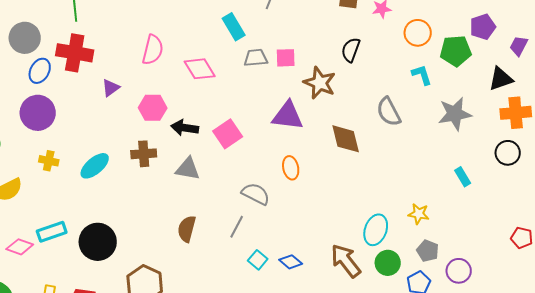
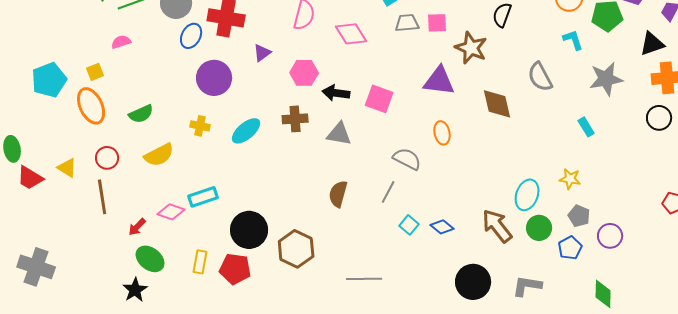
purple circle: (38, 113) -> (214, 78), moved
pink square: (228, 134) -> (379, 99), turned -36
cyan rectangle: (463, 177) -> (586, 127), moved
black circle: (98, 242) -> (249, 230), moved

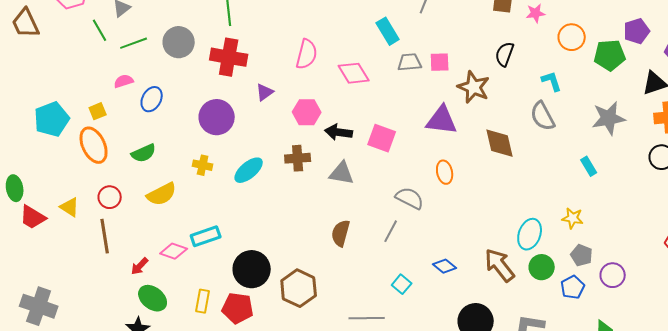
blue ellipse: (191, 36) -> (152, 99), moved
cyan L-shape: (573, 40) -> (552, 81), moved
cyan square: (409, 225) -> (402, 284), moved

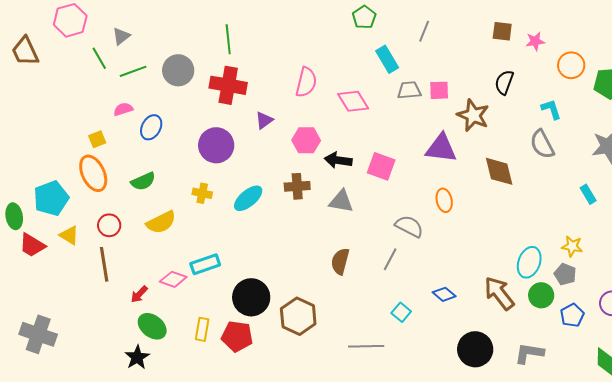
cyan pentagon: (52, 119) -> (51, 198), moved
gray pentagon: (582, 255) -> (565, 274), moved

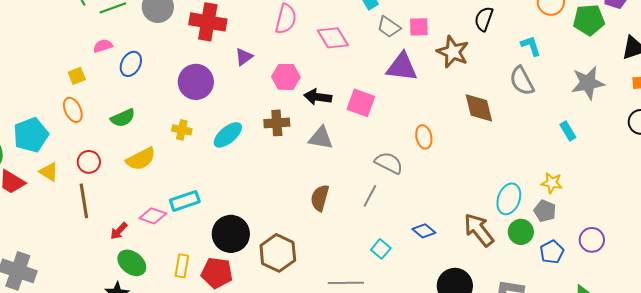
gray trapezoid: (409, 90) -> (389, 27), turned -140
purple triangle: (441, 148) -> (402, 67), moved
orange ellipse: (93, 173) -> (73, 110), size x0.7

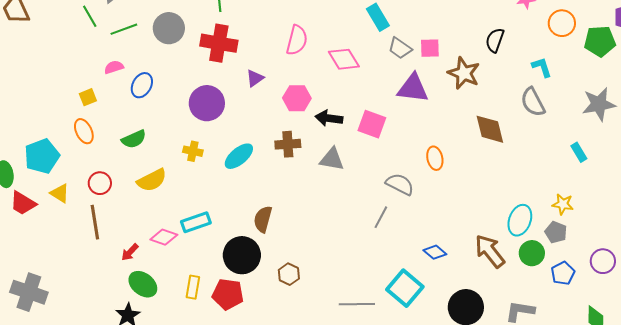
brown semicircle: (320, 198) -> (263, 219), moved
cyan square: (381, 249) -> (405, 288), moved, size x1.8
brown hexagon: (278, 253) -> (289, 274), size x0.6

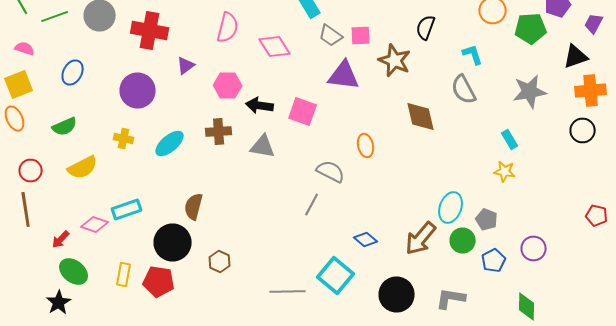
pink semicircle: (114, 67) -> (25, 48), moved, turned 36
yellow square: (88, 97) -> (19, 84), size x1.6
yellow star: (563, 204) -> (505, 172), moved
brown arrow: (490, 251) -> (421, 238), turned -102

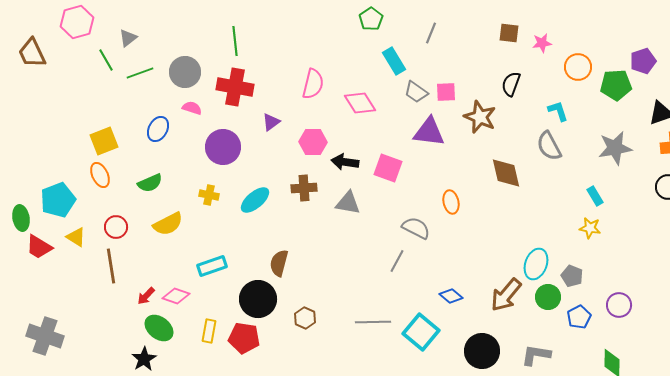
pink semicircle: (25, 48) -> (192, 108), moved
pink diamond: (95, 224) -> (176, 296), moved
gray line: (288, 292) -> (373, 322), moved

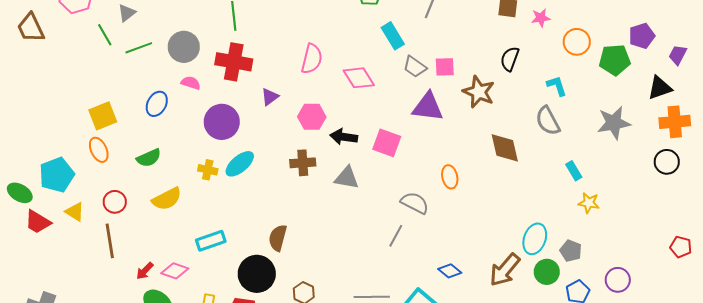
cyan rectangle: (595, 196) -> (574, 171), moved
cyan ellipse: (255, 200) -> (240, 164), moved
green ellipse: (21, 218) -> (20, 193), turned -50

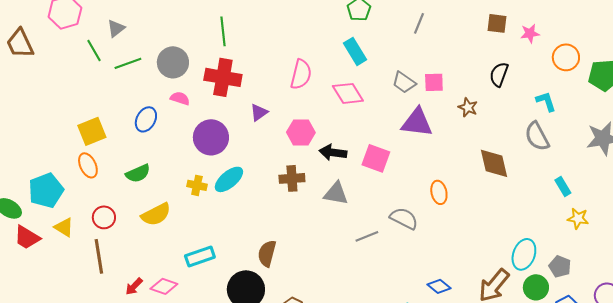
cyan rectangle: (393, 36) -> (355, 51), moved
brown star: (479, 92) -> (468, 107), size x0.6
gray line: (396, 236) -> (367, 236), moved, turned 40

